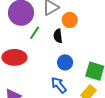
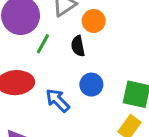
blue arrow: (59, 85) -> (58, 100), moved

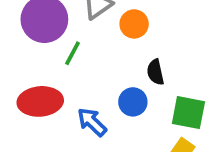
black semicircle: (78, 46) -> (155, 72), moved

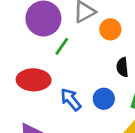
blue circle: (133, 102) -> (104, 99), moved

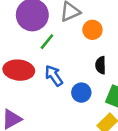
blue arrow: (71, 100) -> (54, 76), moved

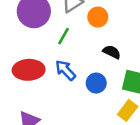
green line: (47, 42) -> (64, 36), moved
black semicircle: (101, 65) -> (112, 52), turned 126

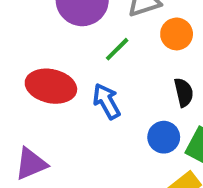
black semicircle: (112, 52) -> (184, 92), turned 36
blue circle: (96, 83) -> (164, 137), moved

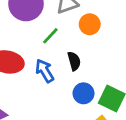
black semicircle: (184, 92) -> (74, 61), moved

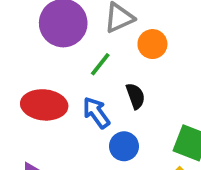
blue circle: (84, 93) -> (124, 146), moved

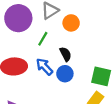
blue circle: (124, 146) -> (65, 74), moved

